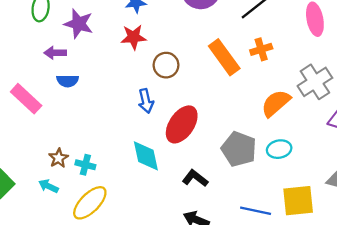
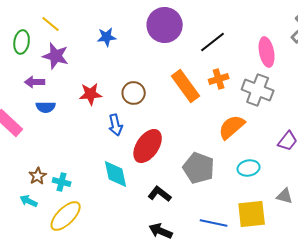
red star: (134, 37) -> (91, 94), moved
gray cross: (315, 82) -> (258, 90), moved, turned -36
cyan ellipse: (279, 149) -> (249, 168), moved

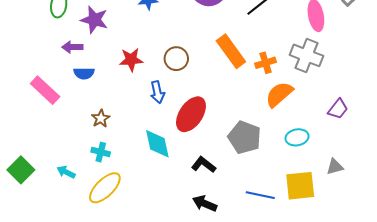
orange cross: (219, 79) -> (266, 63), moved
brown star: (38, 176) -> (101, 118), moved
gray triangle: (285, 196) -> (335, 167), turned -30

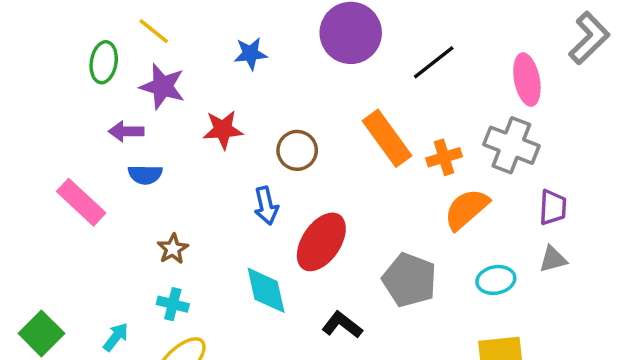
red star: (131, 60) -> (223, 130), moved
purple trapezoid: (338, 109) -> (553, 207), moved, turned -35
gray triangle: (335, 167) -> (553, 259), moved
cyan arrow: (66, 172) -> (116, 337), turned 102

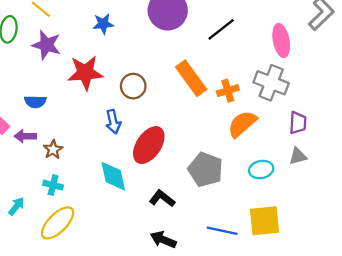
red star: (223, 130) -> (85, 73), size x1.4
purple arrow: (126, 131) -> (25, 136), moved

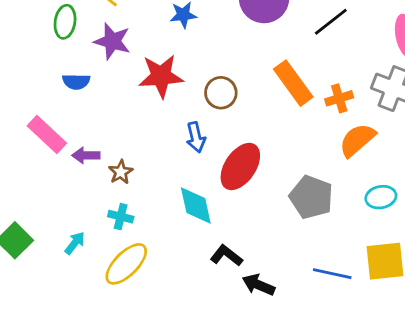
blue semicircle: (35, 102) -> (76, 82), moved
black L-shape: (162, 198) -> (226, 256), moved

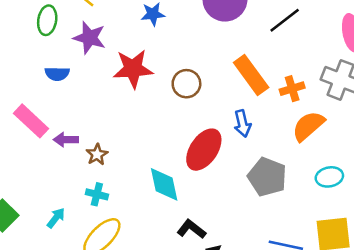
blue arrow: (196, 137) -> (242, 123), moved

